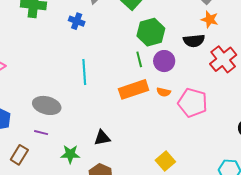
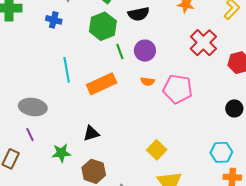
green hexagon: (151, 32) -> (103, 26), moved
black semicircle: (194, 41) -> (139, 14), moved
orange rectangle: (134, 89) -> (102, 84), moved
purple line: (41, 133) -> (30, 135), turned 56

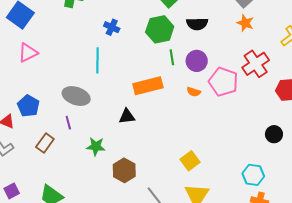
blue cross: (54, 20) -> (112, 27), moved
cyan line: (67, 70) -> (98, 60), moved
pink pentagon: (178, 89) -> (223, 82), moved
black triangle: (91, 133) -> (127, 116), moved

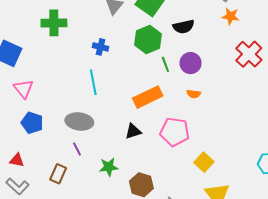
pink triangle: (28, 53) -> (23, 89), turned -30
pink pentagon: (223, 82) -> (175, 132), moved
blue pentagon: (28, 106) -> (32, 123), moved

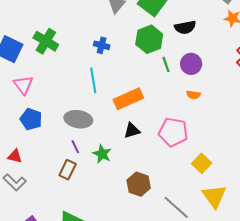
green cross: (54, 23) -> (46, 41), moved, turned 30
orange rectangle: (148, 97) -> (128, 99), moved
green star: (109, 167) -> (102, 154), moved, turned 30
brown rectangle: (58, 174) -> (68, 170), moved

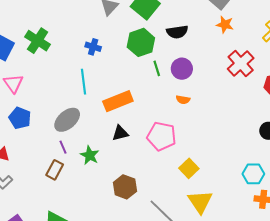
gray ellipse: (78, 119) -> (67, 120), turned -52

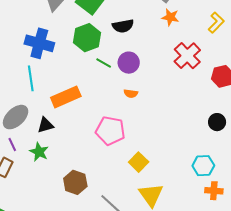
blue cross: (93, 47) -> (39, 43), size x1.8
green line: (157, 68) -> (104, 63), turned -42
black triangle: (120, 133) -> (45, 125), moved

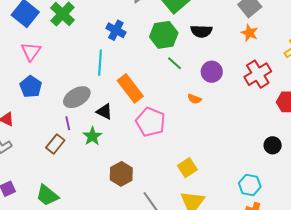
blue cross: (39, 43) -> (116, 30), size x0.7
purple circle: (129, 63) -> (212, 72), moved
orange rectangle: (66, 97) -> (130, 88), turned 64
black triangle: (45, 125) -> (104, 111), turned 30
pink pentagon: (110, 131) -> (150, 122), moved

